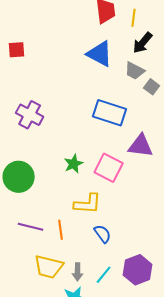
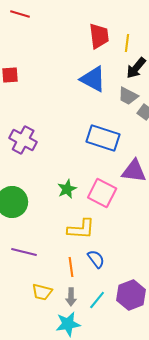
orange line: (61, 230) -> (71, 267), moved
yellow trapezoid: (49, 267) -> (42, 292), size x0.7

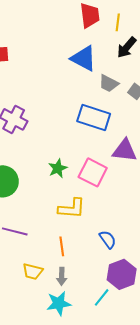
gray trapezoid: (128, 96) -> (109, 83), moved
blue semicircle: (96, 259) -> (108, 239), moved
cyan line: (97, 300) -> (102, 297), moved

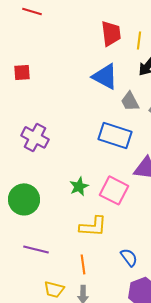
gray trapezoid: (109, 83) -> (130, 101), turned 35

